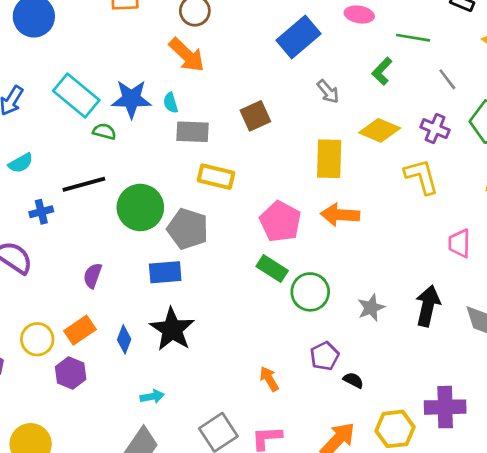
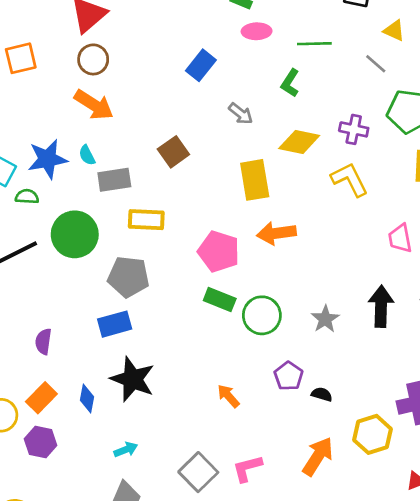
blue rectangle: (299, 37) -> (201, 65), size x0.7
gray line: (447, 79) -> (376, 64), moved
green circle: (140, 207) -> (75, 234), moved
orange arrow: (269, 379) -> (228, 396), moved

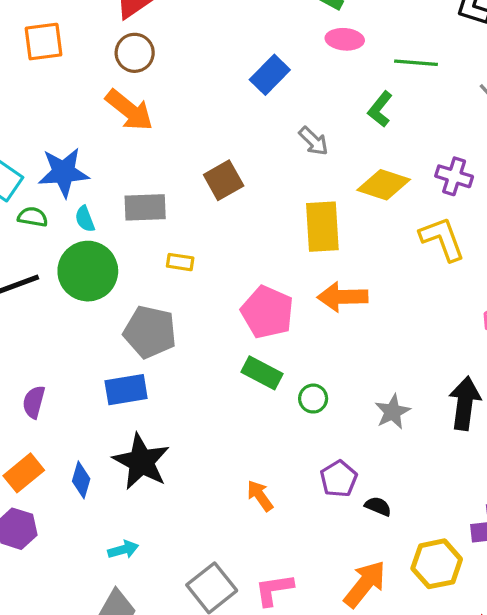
cyan semicircle: (87, 155) -> (85, 219), moved
yellow rectangle: (146, 220) -> (180, 262), size x0.6
green circle: (262, 315) -> (313, 399), size x0.6

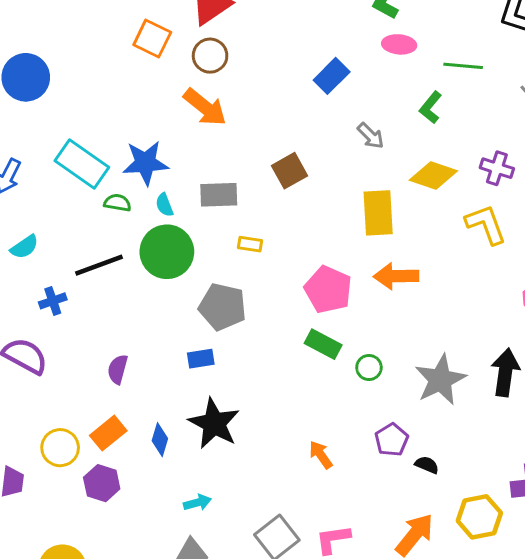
orange square: (43, 42) -> (152, 39), moved, turned 33
blue rectangle: (126, 390) -> (201, 359), size x0.7
gray star: (393, 412) -> (440, 380), size x1.6

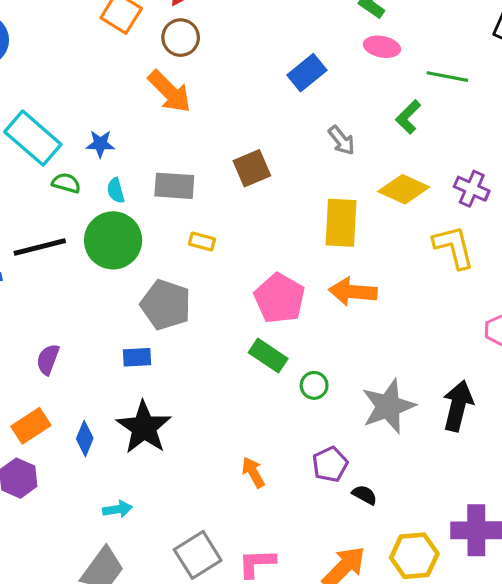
blue star: (145, 163) -> (100, 144), size x0.6

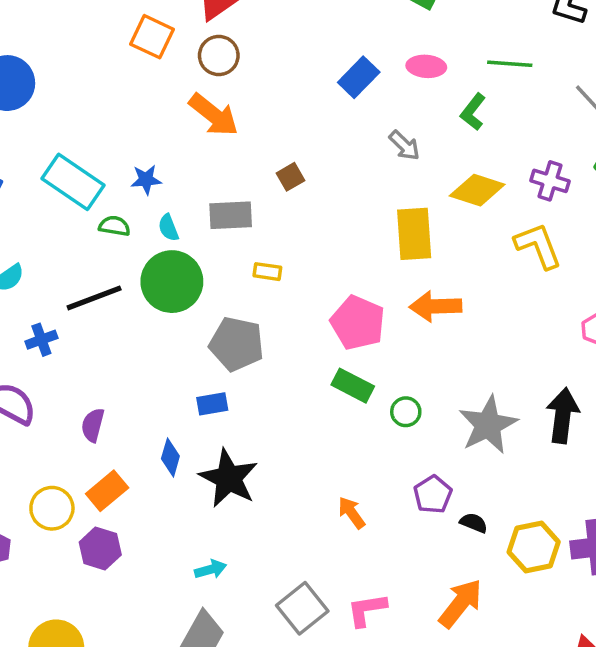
pink ellipse: (382, 47) -> (426, 66), moved
brown square: (252, 168) -> (290, 177), moved, size x0.7
purple semicircle: (48, 359) -> (93, 425), moved
blue diamond: (85, 438) -> (170, 457), moved
yellow hexagon: (414, 556) -> (534, 547), moved

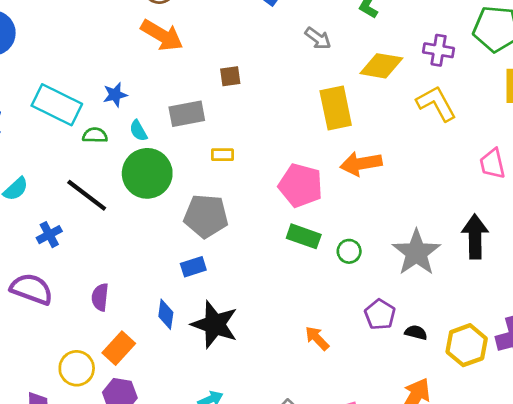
brown square: (290, 177) -> (230, 76), turned 30
black line: (94, 298) -> (87, 195), turned 66

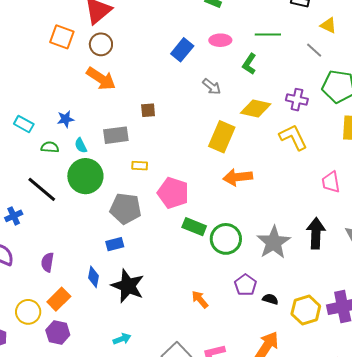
cyan rectangle: (57, 105) -> (24, 124), size x0.6
yellow rectangle: (336, 108) -> (222, 137), turned 32
pink pentagon: (301, 185) -> (173, 193), moved
green circle: (349, 251) -> (226, 239), size x1.8

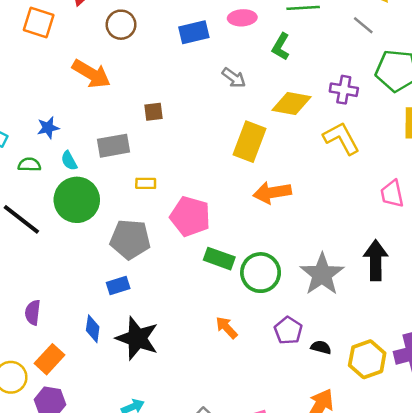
brown circle: (101, 44) -> (121, 25), moved
blue rectangle: (182, 50) -> (194, 32), turned 40
orange arrow: (200, 299) -> (227, 328), moved

